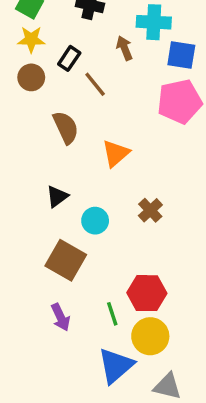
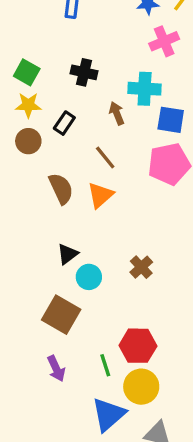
brown line: (95, 84) -> (105, 157), moved
orange triangle: (116, 153) -> (100, 195), moved
black triangle: (57, 196) -> (68, 254), moved

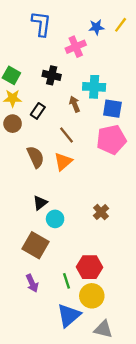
pink cross: (164, 41) -> (76, 47), moved
brown cross: (141, 267) -> (101, 212), moved

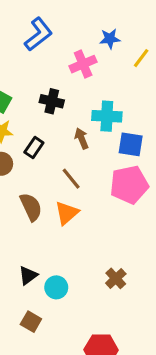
blue L-shape: (41, 24) -> (38, 34), turned 45
yellow line: (121, 25) -> (141, 58), moved
black triangle: (40, 203) -> (28, 275), moved
brown square: (36, 245) -> (31, 322), size x0.6

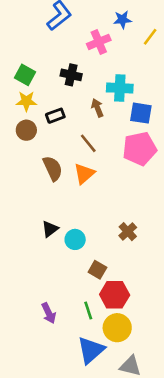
black rectangle: (34, 147) -> (55, 116), turned 36
brown square: (31, 322) -> (97, 270), moved

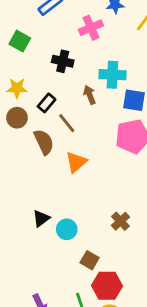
green square: (25, 75) -> (20, 41), moved
black rectangle: (55, 116) -> (47, 103), turned -30
brown line: (88, 143) -> (67, 123), moved
brown semicircle: (53, 168) -> (44, 142), moved

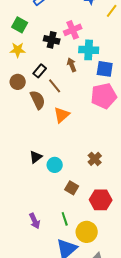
pink cross: (91, 28) -> (73, 30), moved
yellow star: (17, 88) -> (18, 50), moved
red hexagon: (107, 286) -> (101, 200), moved

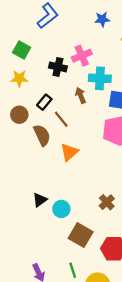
brown square: (72, 188) -> (81, 235), size x1.5

